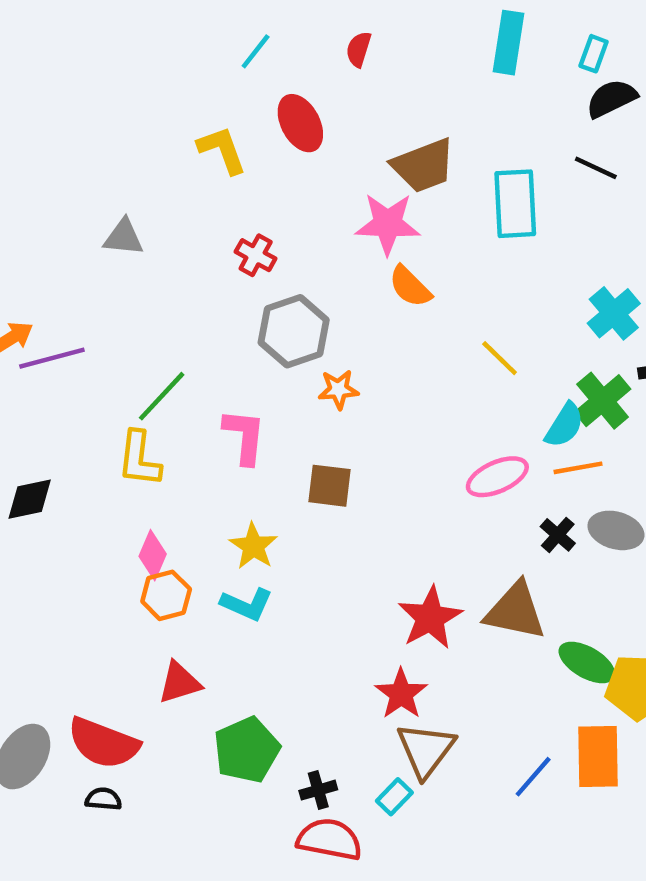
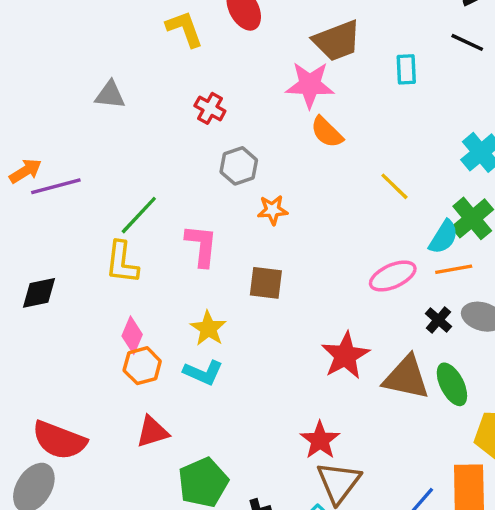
cyan rectangle: (515, 204) -> (406, 69), size x0.6
gray hexagon: (294, 331) -> (239, 166), size x0.7
red star: (430, 618) -> (345, 356), moved
green ellipse: (587, 663) -> (452, 384), moved, turned 33
red semicircle: (103, 743) -> (59, 440), moved

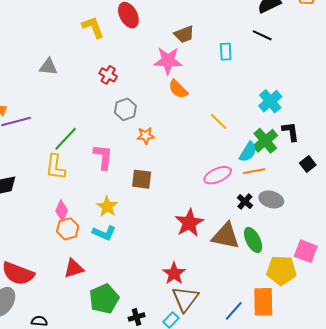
brown trapezoid: (337, 41) -> (184, 34), size x0.7

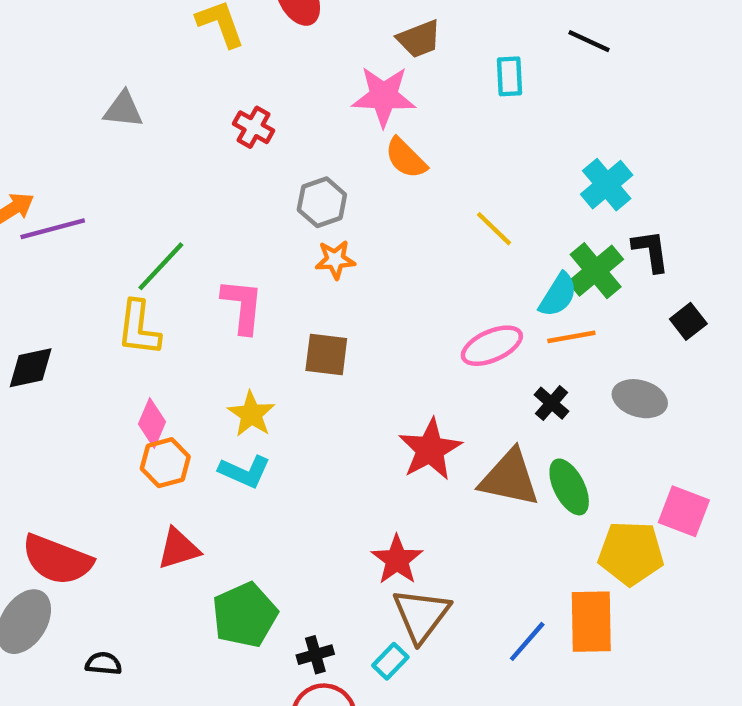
gray hexagon: (125, 109) -> (322, 202), moved
gray ellipse: (271, 199) -> (640, 399), moved

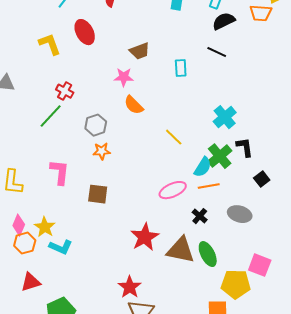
pink star: (384, 96) -> (124, 77), size x0.7
green line: (161, 266) -> (51, 116), moved
yellow star: (251, 414) -> (45, 227), moved

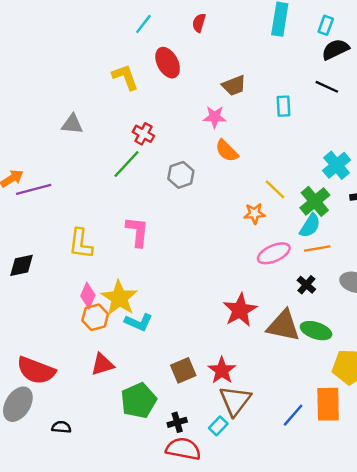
orange star: (102, 151) -> (254, 214), moved
green cross: (220, 156) -> (315, 201), moved
brown square: (98, 194) -> (183, 370), moved, turned -30
yellow star: (45, 227) -> (119, 298), size x1.4
green ellipse: (208, 254) -> (316, 331), turned -45

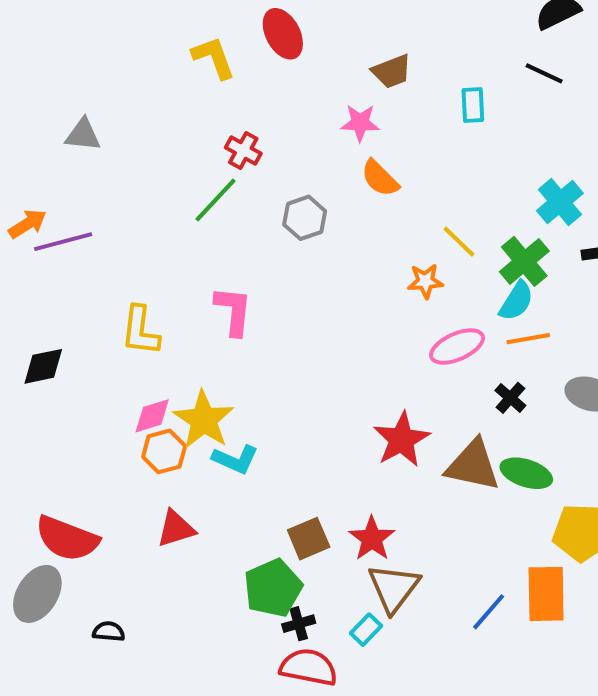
gray triangle: (72, 124) -> (83, 135), moved
pink diamond: (88, 296) -> (152, 416), turned 50
green pentagon: (139, 401) -> (273, 588), moved

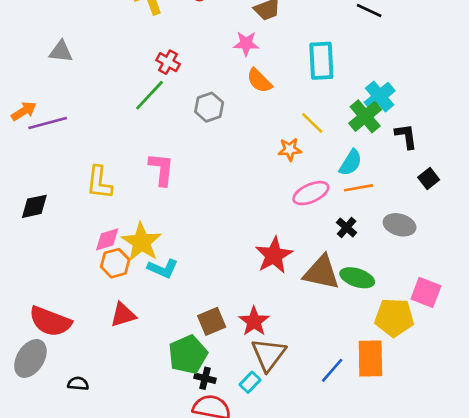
cyan rectangle: (473, 105) -> (321, 61), moved, size x1.6
green cross: (524, 261) -> (365, 116), moved
black cross: (299, 624) -> (205, 378), turned 30

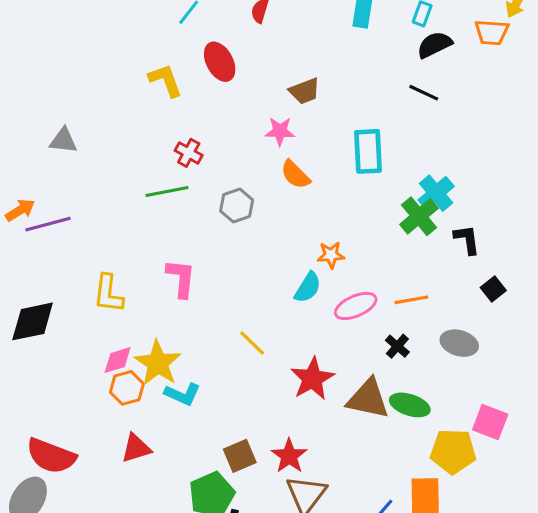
green line: (149, 95) -> (167, 192), turned 36
yellow line: (312, 123) -> (252, 343), moved
cyan semicircle: (351, 163) -> (308, 287), moved
black diamond: (34, 206) -> (33, 321), size x1.4

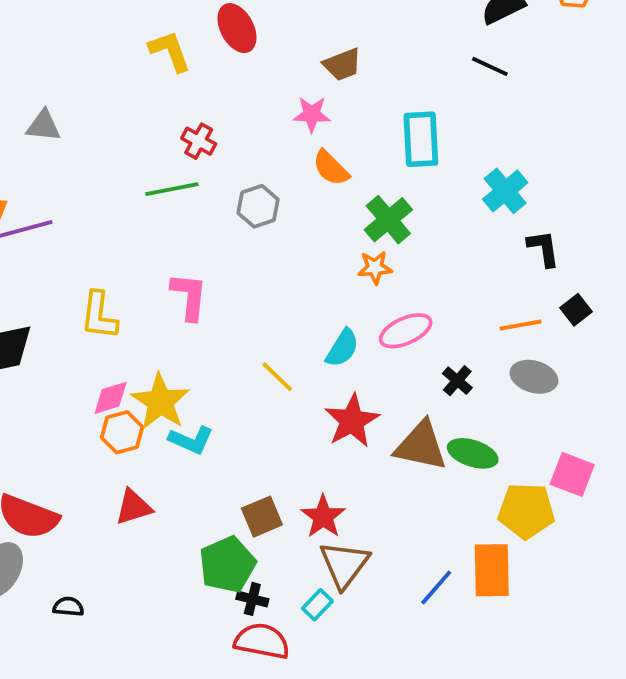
green cross: (419, 216) -> (388, 220), moved
cyan semicircle: (308, 287) -> (342, 348), moved
orange line: (411, 300) -> (521, 325), moved

